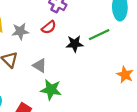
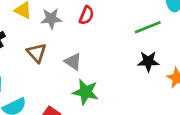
red semicircle: (49, 27) -> (86, 15), turned -32
black star: (75, 44) -> (148, 61), moved

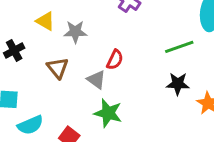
red semicircle: (86, 15) -> (115, 60), moved

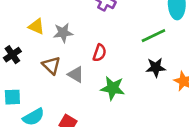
gray triangle: (96, 80) -> (76, 74), moved
green star: (108, 113) -> (113, 88), moved

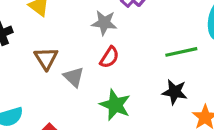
gray star: (63, 33) -> (104, 23), moved

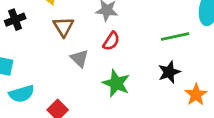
brown triangle: (46, 58) -> (63, 27), moved
black star: (175, 92) -> (169, 72), turned -30

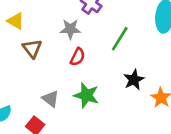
green line: (175, 37) -> (120, 39), moved, turned -40
gray triangle: (79, 58) -> (51, 99), moved

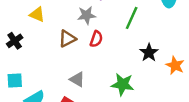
brown triangle: (32, 48) -> (67, 39), moved, turned 48
green star: (86, 95) -> (123, 84), moved

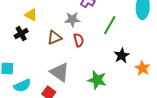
red semicircle: (96, 39) -> (79, 40), turned -40
black cross: (15, 41) -> (21, 34), moved
gray triangle: (77, 79) -> (60, 72), size x1.5

